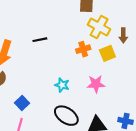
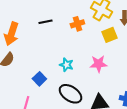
orange cross: (83, 49) -> (77, 24), moved
blue square: (22, 103) -> (39, 79), moved

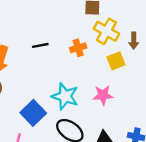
cyan star: (66, 65) -> (65, 96), size x1.6
blue square: (39, 79) -> (33, 113), size x1.5

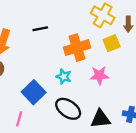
orange cross: (78, 48) -> (77, 48), moved, size x1.6
cyan star: (65, 96) -> (64, 77), size x0.6

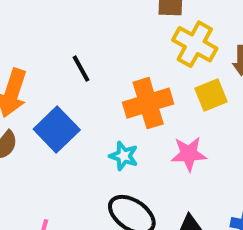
black line: (40, 29) -> (81, 69), turned 72
blue square: (34, 92) -> (57, 130), moved

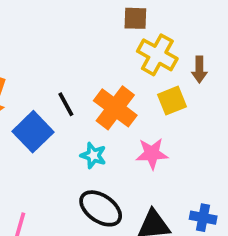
black line: (81, 69) -> (66, 104), moved
orange cross: (148, 103) -> (115, 108), turned -36

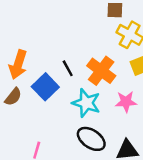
cyan star: (93, 155) -> (86, 103), size x1.6

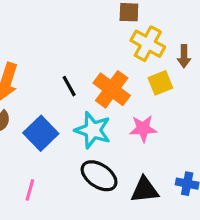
blue square: (45, 87) -> (41, 133), moved

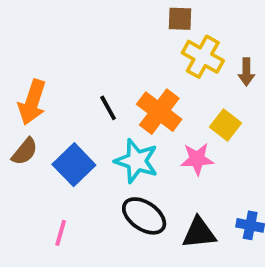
yellow square: (160, 83) -> (226, 125), moved, turned -30

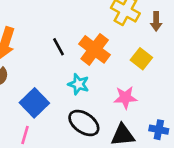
pink star: (197, 159) -> (125, 98), moved
cyan star: (136, 161) -> (79, 84), size x0.7
blue square: (74, 165) -> (34, 103), moved

